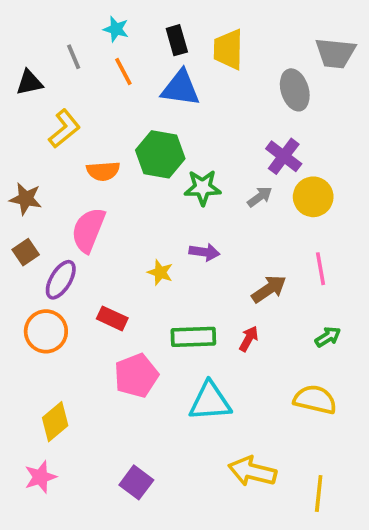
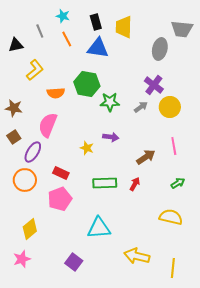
gray ellipse: (295, 90) -> (160, 49), turned 30
pink pentagon: (136, 376) -> (60, 199), moved
cyan triangle: (210, 401) -> (99, 228), moved

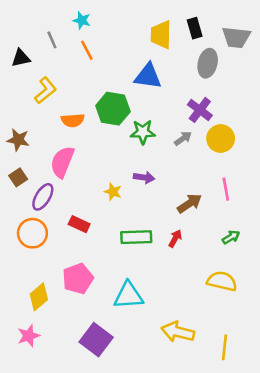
black rectangle: (96, 22) -> (195, 28), moved
blue triangle: (98, 48) -> (148, 76), moved
pink pentagon: (60, 199) -> (78, 279), moved
purple square: (74, 262) -> (96, 340), size x1.4

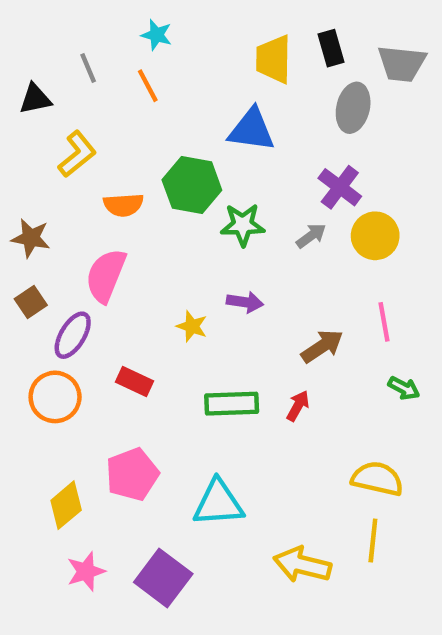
cyan star: (82, 20) -> (157, 35), moved
green arrow: (231, 237) -> (404, 388), moved, turned 60
pink star: (29, 336) -> (86, 571), moved
yellow line: (224, 347) -> (373, 540), moved

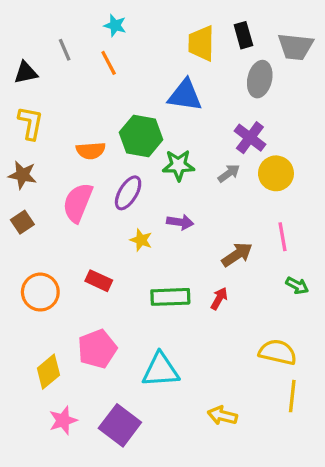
yellow L-shape: (77, 154) -> (31, 123), moved, turned -40
purple ellipse: (73, 335) -> (128, 193), moved
yellow line: (373, 540) -> (292, 396), moved
yellow arrow: (302, 565) -> (222, 416), size x0.7

